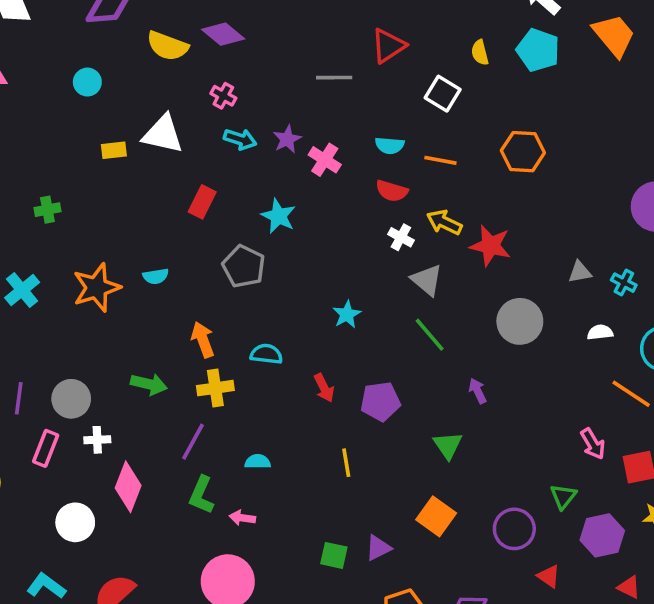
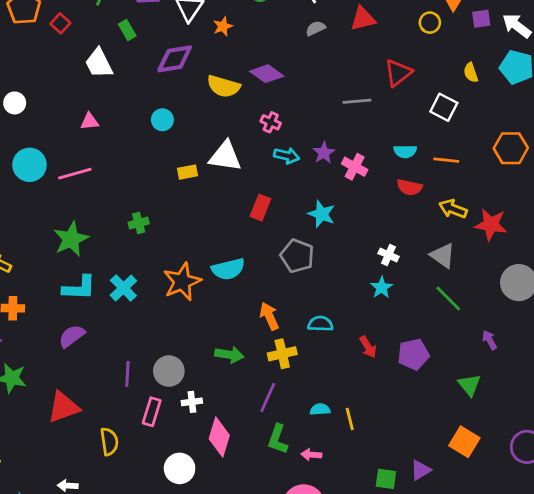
white cross: (401, 237) -> (388, 255), moved
cyan semicircle: (156, 276) -> (228, 269), size x1.6
yellow line: (346, 463) -> (350, 419), moved

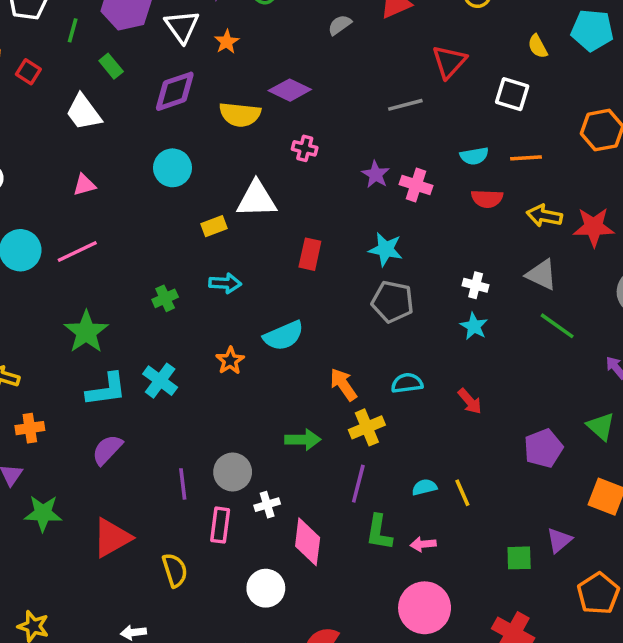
cyan circle: (162, 120) -> (173, 168), size x1.4
cyan arrow: (287, 156) -> (225, 283), moved
gray pentagon: (297, 256) -> (393, 302), moved
orange star: (182, 282) -> (230, 361), size x0.6
purple pentagon: (413, 354) -> (543, 448), moved

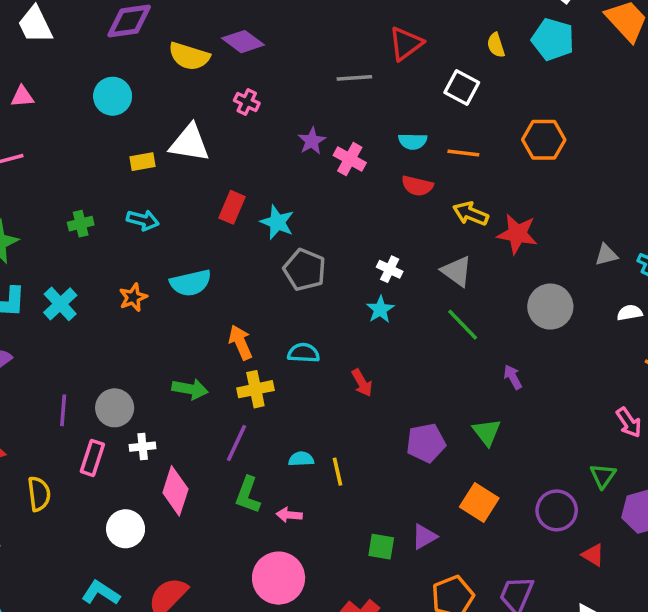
cyan star: (386, 249) -> (277, 222), moved

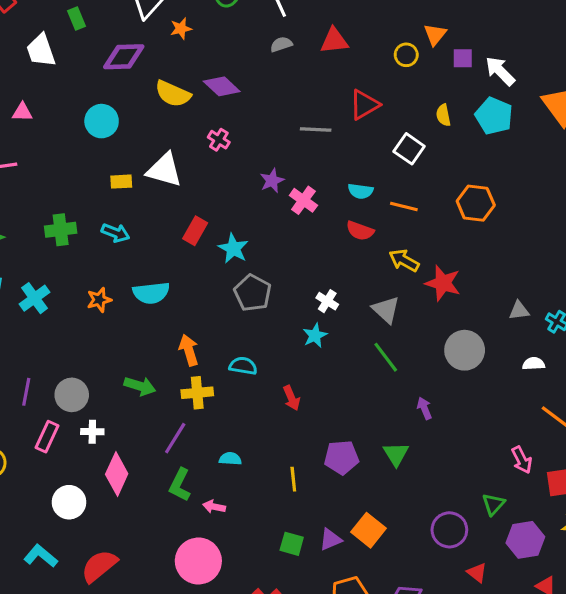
green cross: (81, 224) -> (61, 230), size x1.4
yellow line: (338, 472) -> (293, 479), moved
orange square: (479, 503) -> (369, 530), moved

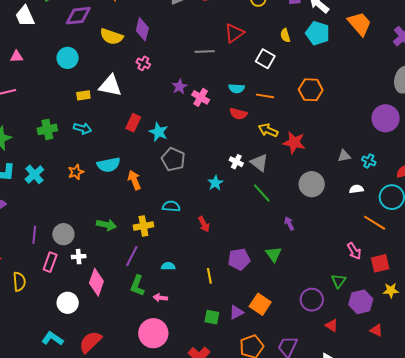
purple diamond: (222, 86) -> (142, 29), turned 65
white cross: (327, 301) -> (236, 162), moved
orange arrow: (189, 350) -> (134, 180), moved

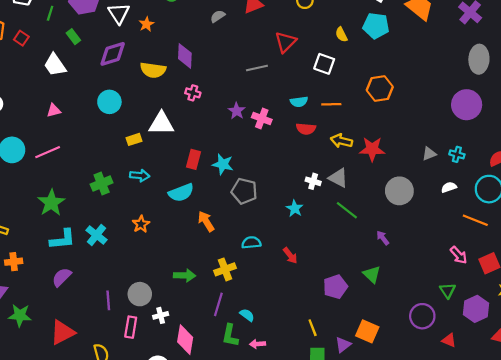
cyan semicircle: (109, 165) -> (181, 193), moved
cyan semicircle: (168, 266) -> (247, 315), moved, turned 48
yellow line: (209, 276) -> (313, 328), moved

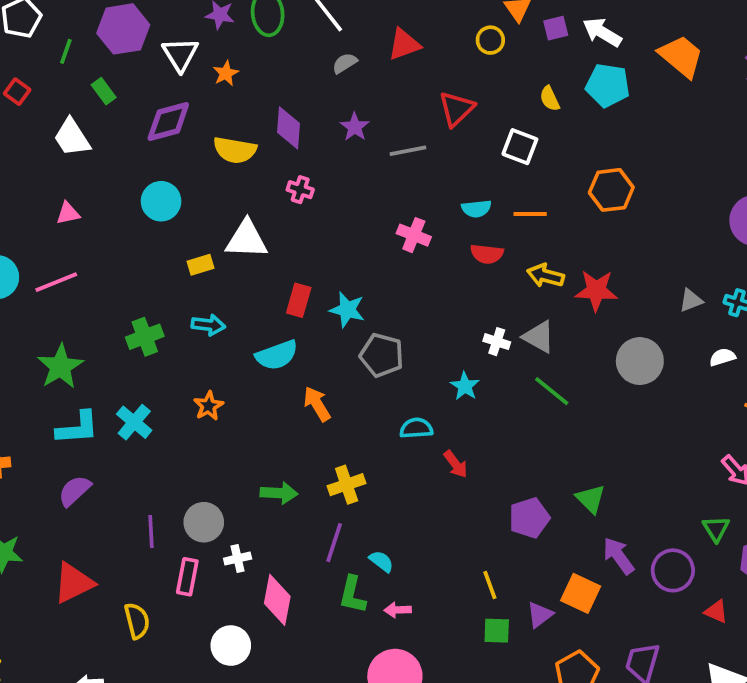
purple star: (237, 111) -> (355, 127), moved
purple arrow: (383, 238) -> (618, 556), moved, size x1.5
cyan semicircle: (251, 243) -> (416, 428), moved

